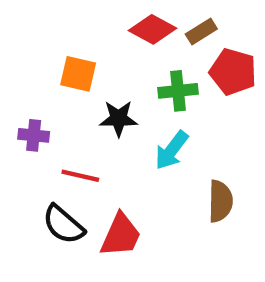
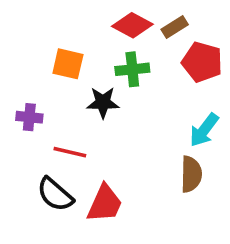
green cross: (178, 91) -> (132, 69), moved
cyan arrow: (172, 150) -> (204, 130), moved

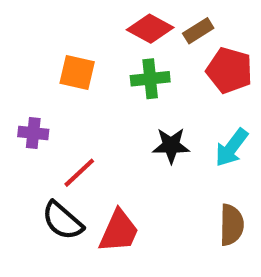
black star: (103, 102) -> (171, 146), moved
red line: (70, 152) -> (79, 173), turned -56
brown semicircle: (191, 174) -> (232, 225), moved

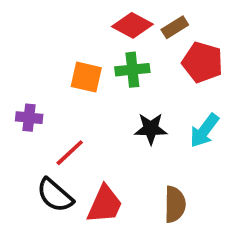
orange square: (77, 72) -> (86, 77), moved
brown semicircle: (232, 225) -> (175, 204), moved

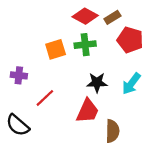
orange square: (86, 77) -> (56, 49), turned -30
black semicircle: (55, 195) -> (18, 125), moved
red trapezoid: (105, 204) -> (88, 111), moved

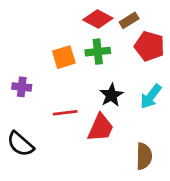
black star: (97, 82) -> (111, 95), turned -30
red line: (45, 98) -> (65, 113), moved, turned 36
brown semicircle: (112, 131) -> (144, 156), moved

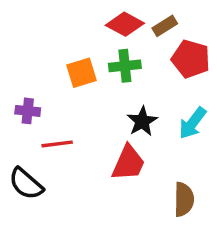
red line: (65, 113) -> (57, 144), moved

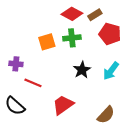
red line: (57, 144) -> (33, 83), turned 30
red trapezoid: (128, 163) -> (63, 105), moved, turned -150
brown semicircle: (184, 199) -> (106, 115), turned 42

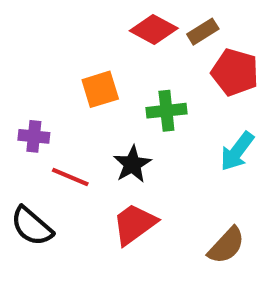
green cross: (72, 38) -> (166, 111), moved
black star: (82, 70) -> (132, 164), moved

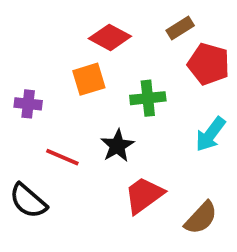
red diamond: (154, 29) -> (110, 37), moved
purple cross: (34, 136) -> (28, 104), moved
red trapezoid: (134, 224) -> (144, 195), moved

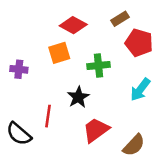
red line: (62, 157) -> (48, 116), moved, turned 75

